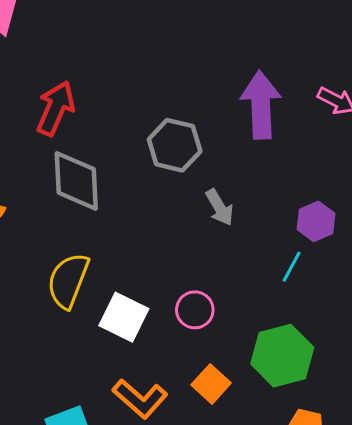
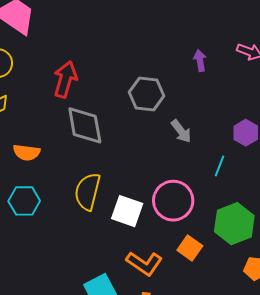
purple arrow: (261, 105) -> (200, 61), size x0.5
cyan line: (292, 267) -> (219, 166), moved
pink circle: (195, 310) -> (173, 201), size x1.6

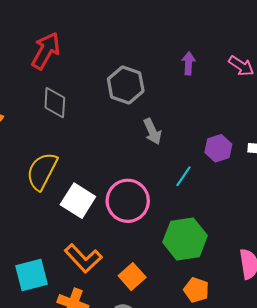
gray diamond: (85, 125) -> (55, 103), size x0.7
orange square: (190, 248) -> (132, 277), moved

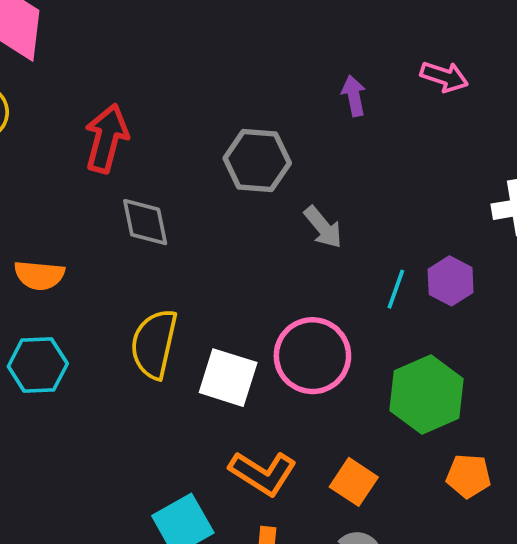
purple hexagon: (218, 148) -> (451, 281), moved

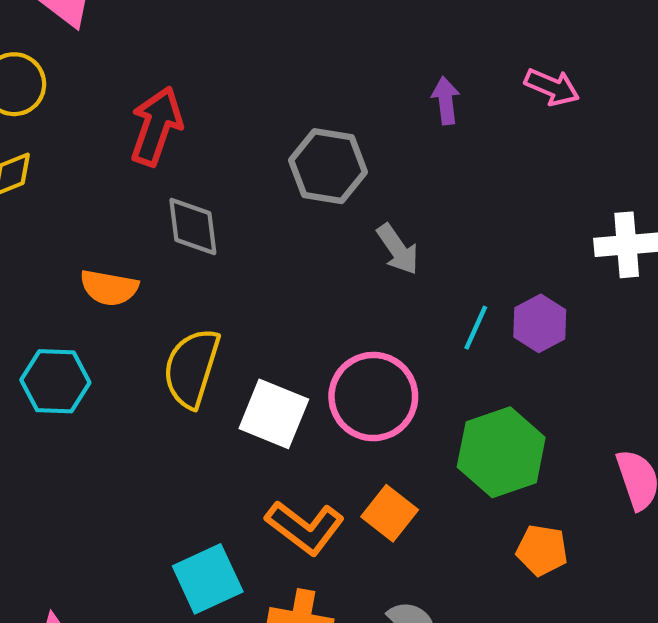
orange semicircle: (39, 275) -> (109, 288), moved
orange square: (354, 482) -> (390, 513), moved

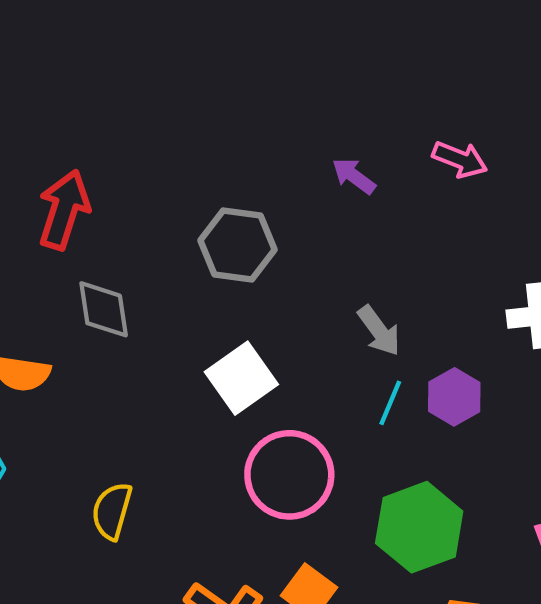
purple arrow: (446, 100) -> (354, 176), turned -45
gray arrow: (398, 249) -> (379, 331), moved
yellow semicircle: (192, 368) -> (112, 511), moved, size x0.7
white square: (274, 414) -> (241, 378), moved, turned 34

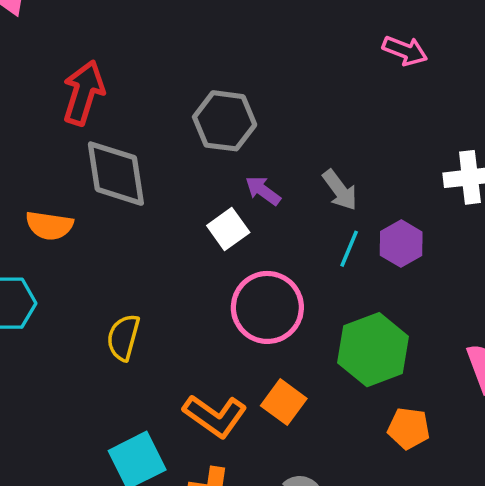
purple arrow: (354, 176) -> (263, 191), moved
gray diamond: (104, 309) -> (116, 174), size x1.4
white square: (241, 378) -> (228, 229), size x0.7

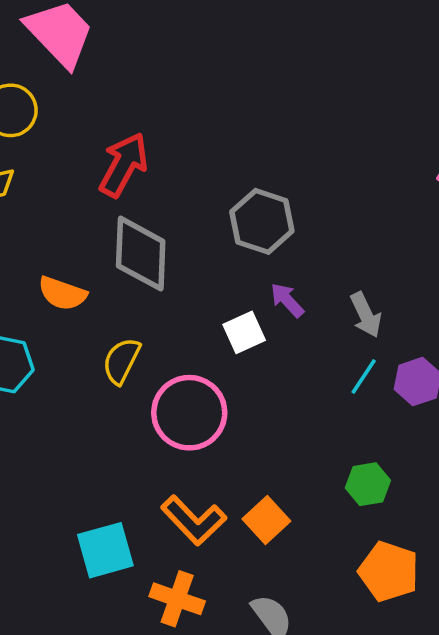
pink circle: (267, 307) -> (189, 413), moved
yellow semicircle: (123, 337) -> (121, 361), moved
green hexagon: (373, 350) -> (368, 484), size x0.6
orange pentagon: (409, 428) -> (389, 572), size x1.4

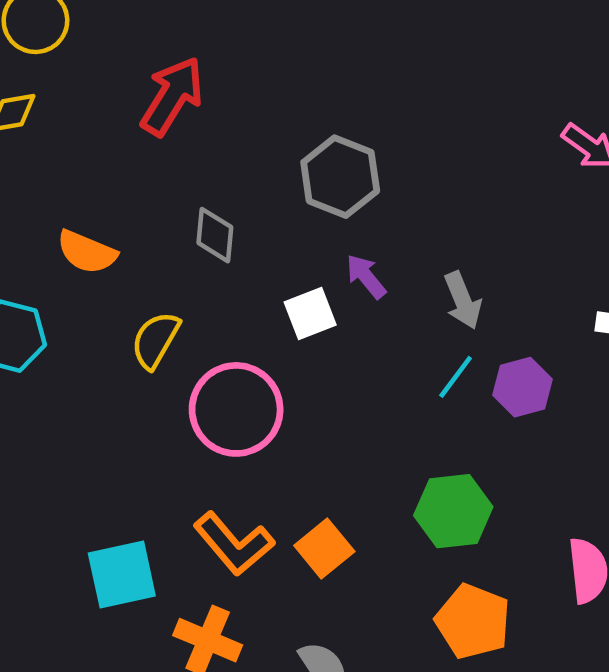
gray diamond: (141, 254) -> (215, 235), moved, size x0.6
green hexagon: (368, 484) -> (453, 511), size x1.4

